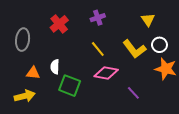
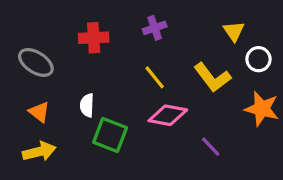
red cross: (59, 24) -> (94, 38), turned 36
gray ellipse: (23, 40) -> (36, 62), turned -65
white circle: (159, 45) -> (258, 59), moved
orange triangle: (33, 73) -> (39, 112), moved, turned 32

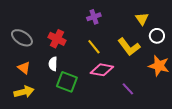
red cross: (94, 38) -> (57, 39), moved, turned 30

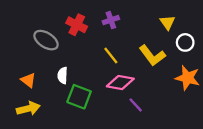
gray ellipse: (22, 38) -> (46, 40), moved
red cross: (57, 39) -> (77, 25), moved
purple line: (128, 89) -> (136, 105), moved

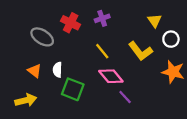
orange triangle: (28, 80) -> (35, 71), moved
pink diamond: (120, 83) -> (111, 76), turned 40

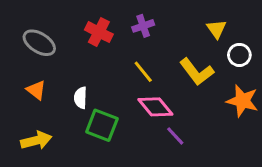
gray ellipse: (42, 37) -> (39, 43), moved
orange triangle: (35, 71) -> (36, 90), moved

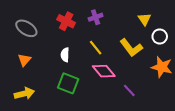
orange triangle: (36, 90) -> (24, 60), turned 32
white semicircle: (81, 98) -> (65, 55), moved
purple line: (175, 136) -> (129, 90), moved

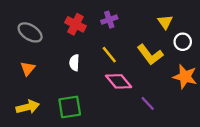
green square: (68, 83) -> (70, 107), moved, turned -30

